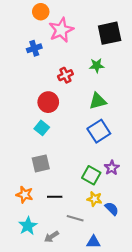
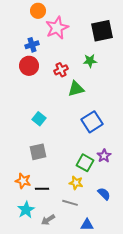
green triangle: (98, 101) -> (76, 89), moved
red circle: (48, 102) -> (29, 66), moved
black line: (55, 197) -> (42, 189), moved
yellow star: (95, 199) -> (76, 183), moved

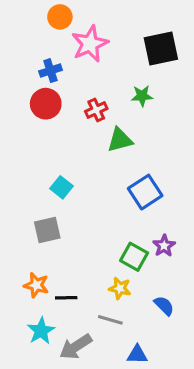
gray square: (38, 152) -> (47, 230), moved
gray arrow: (48, 220) -> (76, 347), size x1.5

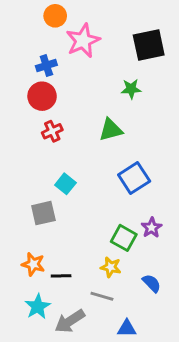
red cross: (96, 110) -> (52, 131), moved
cyan square: (62, 187) -> (65, 184), moved

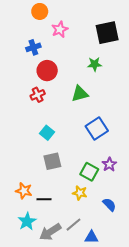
pink star: (83, 41) -> (60, 29), size x0.7
red circle: (42, 96) -> (47, 71), moved
gray square: (43, 213) -> (52, 161), moved
gray line: (102, 296) -> (73, 225), moved, turned -56

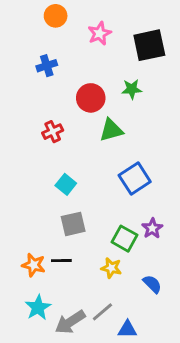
pink star: (60, 29) -> (100, 33), moved
red circle: (47, 71) -> (91, 98), moved
black line: (44, 199) -> (61, 261), moved

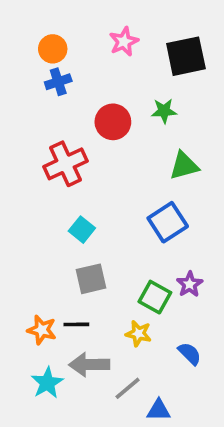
orange circle: (56, 16) -> (53, 49), moved
green triangle: (111, 130) -> (184, 166), moved
red cross: (53, 132) -> (65, 164), size x1.6
gray arrow: (70, 322) -> (89, 365), moved, turned 32

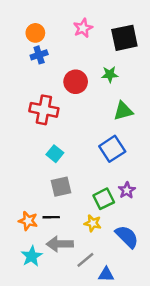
red cross: (65, 164) -> (44, 110), turned 36
green square: (155, 297) -> (104, 199), turned 35
blue semicircle: (190, 354) -> (127, 237), size x1.5

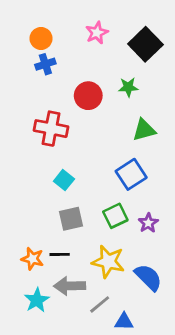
black square: (124, 38) -> (145, 44), turned -32
green square: (104, 199) -> (115, 216), moved
yellow star: (93, 223) -> (108, 262), size x1.6

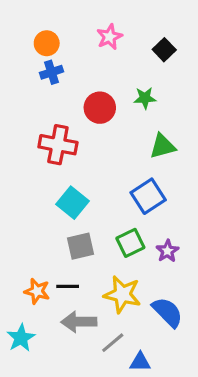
black square: (145, 44) -> (164, 50), size x0.6
cyan square: (64, 180) -> (72, 203), size x1.4
cyan star: (37, 300) -> (21, 338), moved

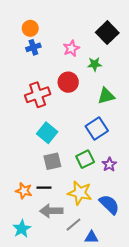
pink star: (109, 37) -> (71, 48), moved
black square: (164, 50) -> (107, 33), size x1.5
red circle: (100, 108) -> (68, 82), moved
red cross: (58, 145) -> (38, 95), turned -30
cyan star: (21, 338) -> (22, 229), moved

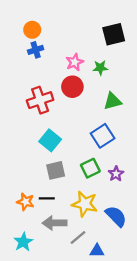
black square: (107, 33) -> (114, 34), turned 30
pink star: (71, 48) -> (75, 62), moved

